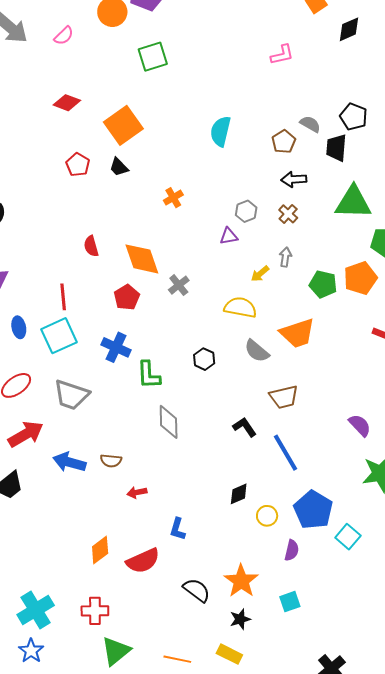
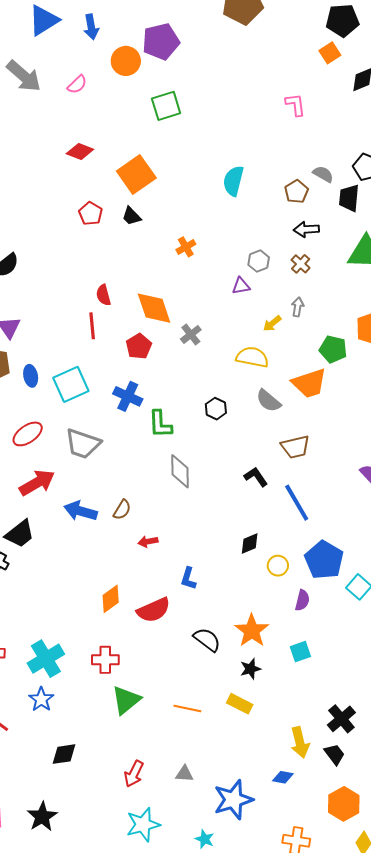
pink L-shape: (282, 55) -> (295, 105), turned -85
green pentagon: (323, 284) -> (333, 349), moved
red line: (63, 297) -> (92, 326), moved
brown semicircle: (111, 461) -> (122, 510), turned -65

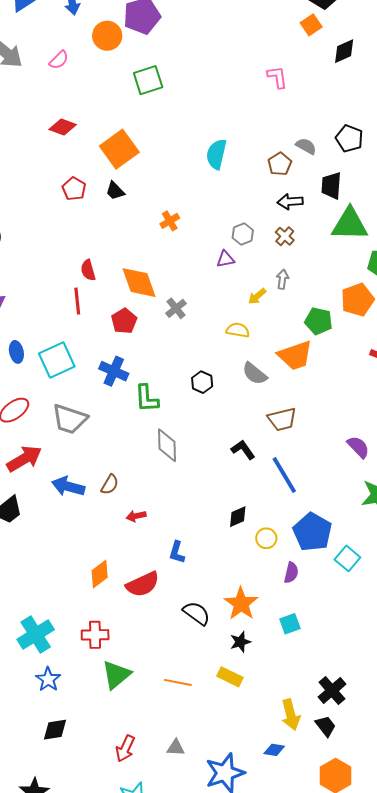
black trapezoid: (349, 198) -> (331, 186), moved
yellow semicircle: (252, 357) -> (238, 330), size x0.7
blue star: (41, 699) -> (48, 679), moved

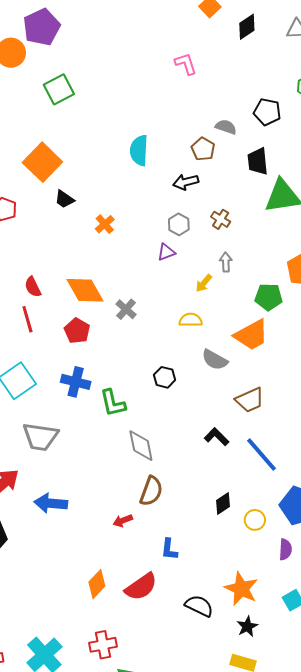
black trapezoid: (115, 191) -> (64, 199), moved
black arrow: (290, 202) -> (186, 182), moved
brown semicircle: (110, 484) -> (151, 491), moved, size x1.4

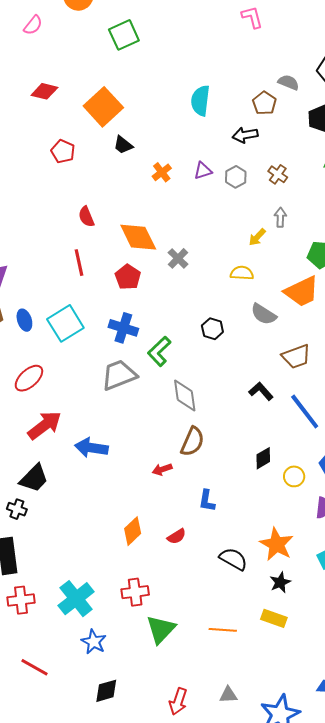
purple triangle: (166, 252) -> (203, 171), moved
red semicircle: (33, 287) -> (86, 217), moved
green L-shape: (113, 403) -> (159, 351), turned 56
gray trapezoid: (40, 437) -> (119, 375), moved, turned 147
red semicircle: (141, 587) -> (177, 536), size x0.6

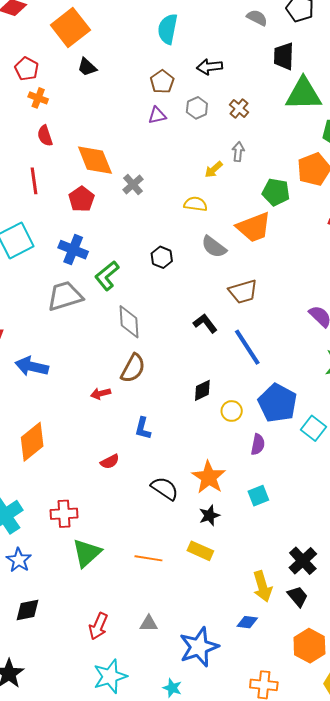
brown pentagon: (264, 103) -> (162, 82), moved
purple triangle: (203, 171) -> (157, 115), moved
orange cross: (162, 172) -> (38, 98), moved, turned -36
orange diamond: (133, 531) -> (32, 442), moved, size x1.4

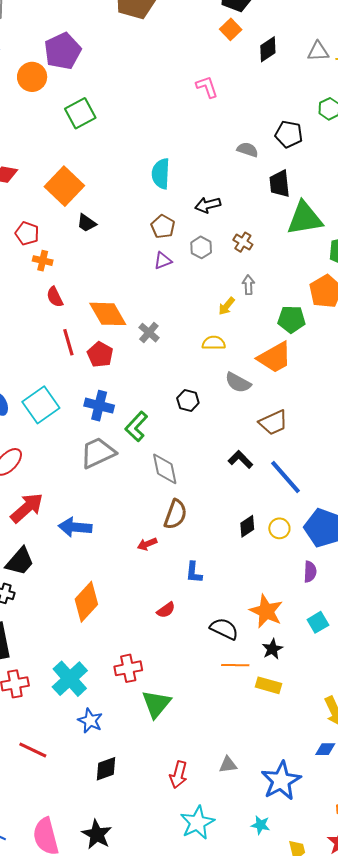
red line: (34, 181) -> (68, 342), moved
yellow circle: (232, 411) -> (279, 528), moved
orange line: (148, 558) -> (235, 665), moved

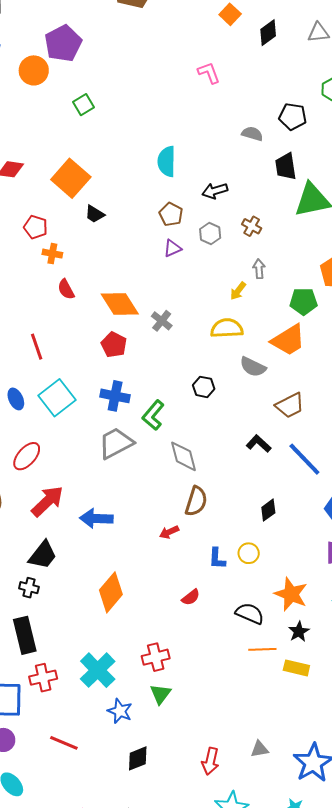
green square: (80, 113) -> (83, 105), size x0.7
red line: (68, 342) -> (37, 347), moved
yellow semicircle: (214, 343) -> (227, 328), size x1.4
yellow circle: (279, 528) -> (249, 553), moved
green triangle: (156, 704) -> (160, 694), moved, size x0.7

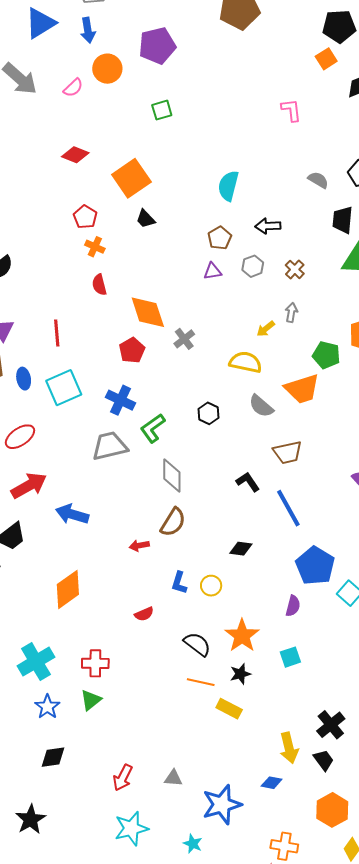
orange circle: (34, 70) -> (107, 69), moved
black diamond: (268, 510) -> (241, 549), turned 30

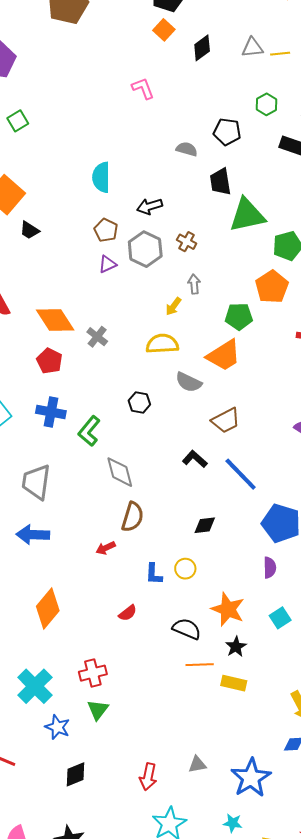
gray hexagon: (253, 266) -> (145, 249), size x1.6
gray trapezoid: (110, 446) -> (36, 482), moved, turned -54

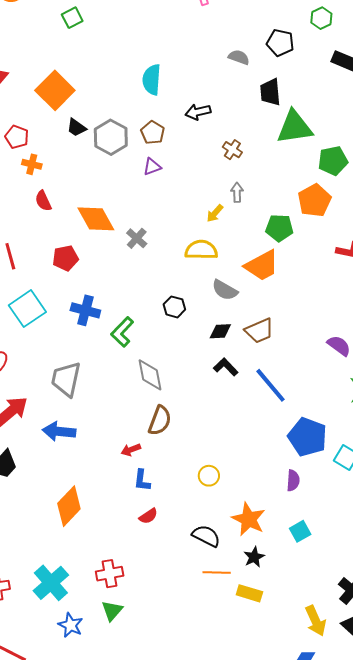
gray hexagon: (145, 249) -> (111, 137), moved
red pentagon: (49, 361) -> (65, 258), moved, turned 30
black diamond: (205, 525) -> (220, 331), moved
blue L-shape: (154, 574) -> (142, 480), moved

